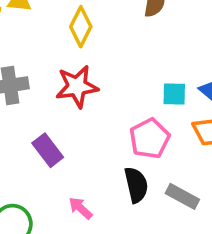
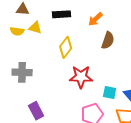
red star: (77, 86) -> (81, 77), moved

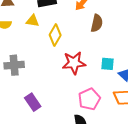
yellow triangle: (35, 28) -> (33, 21), moved
cyan square: (110, 93) -> (108, 64), moved

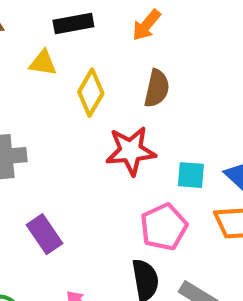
brown semicircle: (97, 23) -> (157, 88), moved
cyan square: (108, 64) -> (191, 175), moved

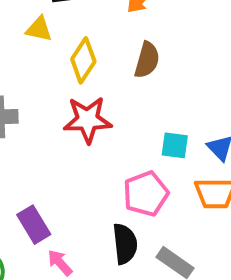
red star: (131, 151) -> (88, 120), moved
purple rectangle: (44, 234) -> (34, 225), moved

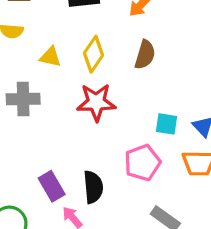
yellow triangle: (39, 29) -> (50, 57), moved
black semicircle: (125, 244) -> (93, 187), moved

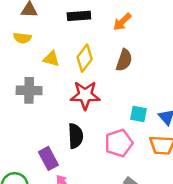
black semicircle: (93, 187) -> (76, 136), moved

